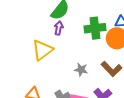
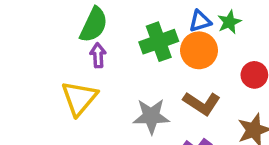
gray star: (81, 70) -> (151, 116), size x1.5

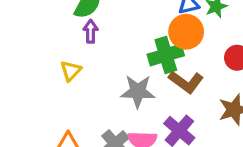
green cross: (159, 42) -> (166, 55), moved
yellow triangle: (79, 98) -> (71, 71), size x0.6

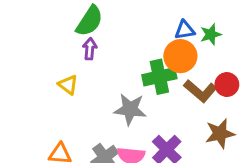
yellow triangle: (71, 71) -> (68, 85), turned -40
brown L-shape: (186, 82) -> (200, 91), moved

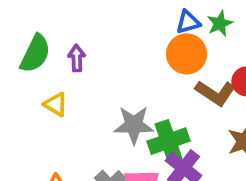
green semicircle: (90, 21) -> (35, 54), moved
green cross: (159, 77) -> (169, 141), moved

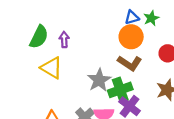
brown L-shape: (215, 93) -> (130, 63), moved
yellow triangle: (56, 104) -> (52, 68), size x1.5
gray star: (134, 125) -> (99, 80), turned -30

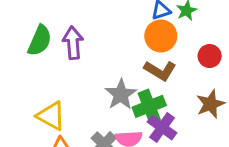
purple arrow: (64, 40) -> (73, 43), size x1.5
yellow triangle: (52, 68) -> (51, 116), moved

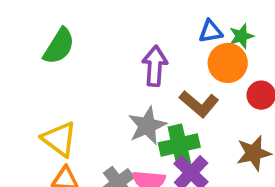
orange circle: (161, 36) -> (228, 63), moved
purple arrow: (73, 43) -> (155, 66), moved

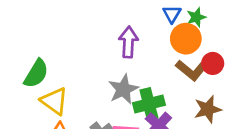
blue triangle: (211, 31) -> (172, 14), turned -48
green semicircle: (59, 46) -> (36, 74), moved
brown L-shape: (199, 104) -> (191, 70), moved

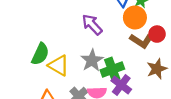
purple arrow: (128, 42) -> (92, 24), turned -40
green semicircle: (36, 74) -> (40, 54), moved
yellow triangle: (54, 101) -> (59, 65), moved

